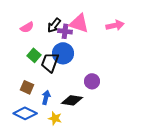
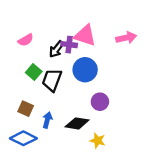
black arrow: (54, 25) -> (56, 49), moved
blue circle: (63, 53) -> (85, 70), moved
yellow star: (55, 118) -> (98, 141), moved

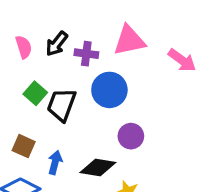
pink triangle: (85, 35) -> (129, 40), moved, turned -30
pink arrow: (126, 38) -> (182, 60), moved, turned 48
pink semicircle: (26, 40) -> (24, 47), turned -77
black arrow: (56, 49) -> (57, 44), moved

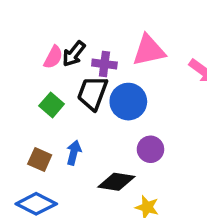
pink semicircle: (24, 47) -> (53, 57), moved, turned 45
black trapezoid: (62, 105) -> (93, 93), moved
blue arrow: (55, 163) -> (74, 153), moved

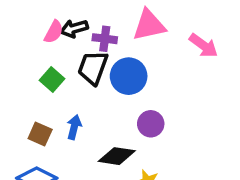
black arrow: (74, 54) -> (74, 28), turned 36

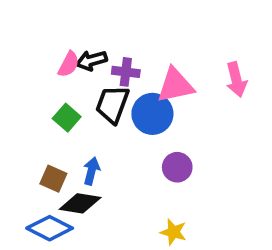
pink triangle: (149, 25) -> (175, 85), moved
pink arrow: (203, 46) -> (236, 80), turned 40
black diamond: (117, 156) -> (80, 203), moved

